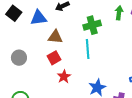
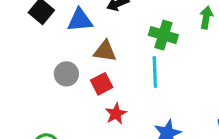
green cross: (92, 25) -> (163, 35), turned 30
gray circle: (19, 58) -> (66, 74), moved

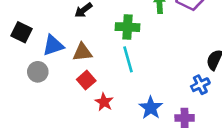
blue triangle: (80, 20) -> (53, 45), moved
gray circle: (66, 74) -> (38, 72), moved

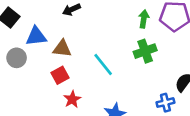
green cross: (128, 27) -> (145, 51), moved, turned -35
cyan line: (128, 59) -> (103, 64), turned -35

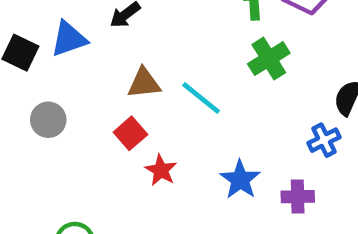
blue triangle: (36, 36) -> (69, 39), moved
brown triangle: (62, 49) -> (144, 83), moved

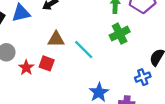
red square: (130, 133) -> (47, 63), turned -35
red star: (161, 170) -> (26, 68), moved

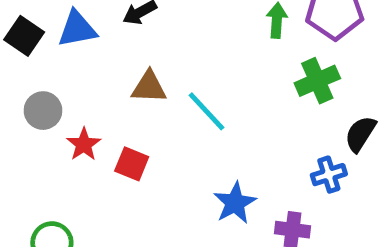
green cross: (120, 34) -> (317, 81), moved
red square: (47, 63) -> (132, 164), moved

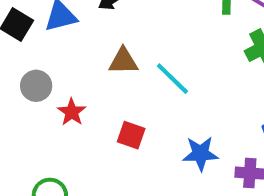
red square: (132, 164) -> (131, 135), moved
blue star: (235, 203) -> (200, 154), turned 30

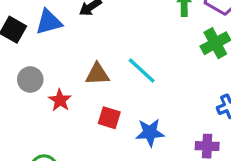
brown triangle: (123, 61) -> (97, 74), moved
blue star: (200, 154) -> (150, 133), moved

